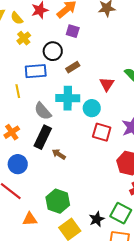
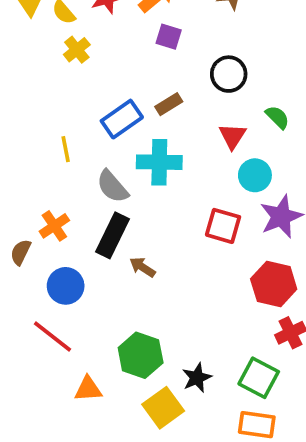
black circle: (53, 51) -> (229, 74), moved
blue rectangle: (36, 71) -> (122, 119), moved, turned -30
cyan circle: (92, 108) -> (255, 175), moved
black star: (97, 219) -> (197, 378), moved

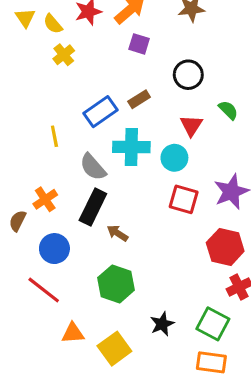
cyan circle: (255, 175) -> (174, 158), moved
green hexagon: (141, 355) -> (116, 284), moved
yellow square: (163, 408) -> (114, 349), moved

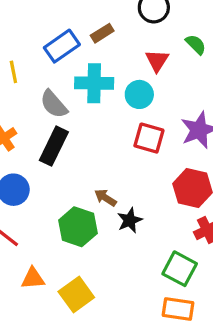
brown arrow: (118, 233) -> (105, 198), moved
black star: (162, 324) -> (130, 220), moved

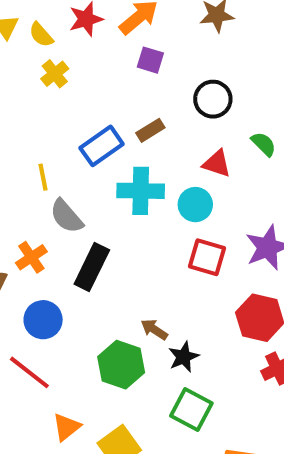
red triangle: (157, 61) -> (217, 164), turned -45
gray semicircle: (54, 104) -> (66, 216), moved
green square: (180, 269) -> (191, 410), moved
orange triangle: (33, 278) -> (66, 427), turned -35

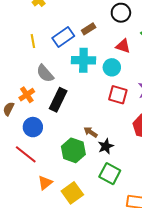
yellow line: (43, 177) -> (33, 41), moved

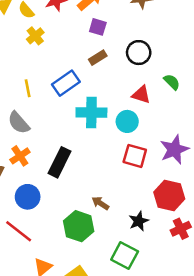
brown rectangle: (89, 29) -> (98, 58), moved
gray semicircle: (45, 73) -> (19, 123), moved
black star: (106, 146) -> (139, 221), moved

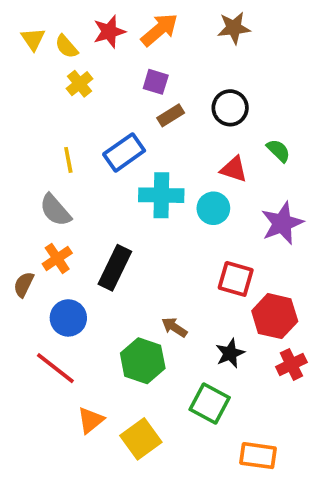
purple square: (98, 27) -> (156, 82), moved
purple star: (174, 150) -> (282, 223), moved
red square: (135, 156) -> (236, 279), moved

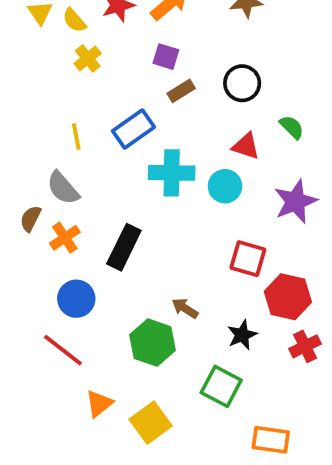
brown semicircle: (24, 284) -> (31, 219), moved

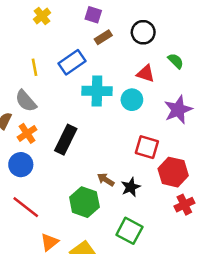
blue circle: (76, 299) -> (21, 165), moved
black star: (242, 335) -> (131, 187), moved

